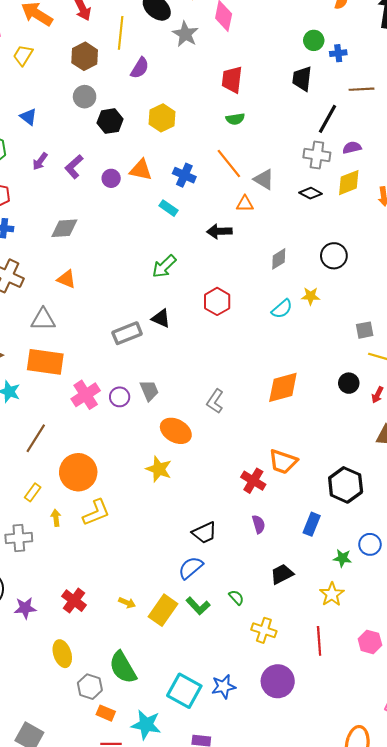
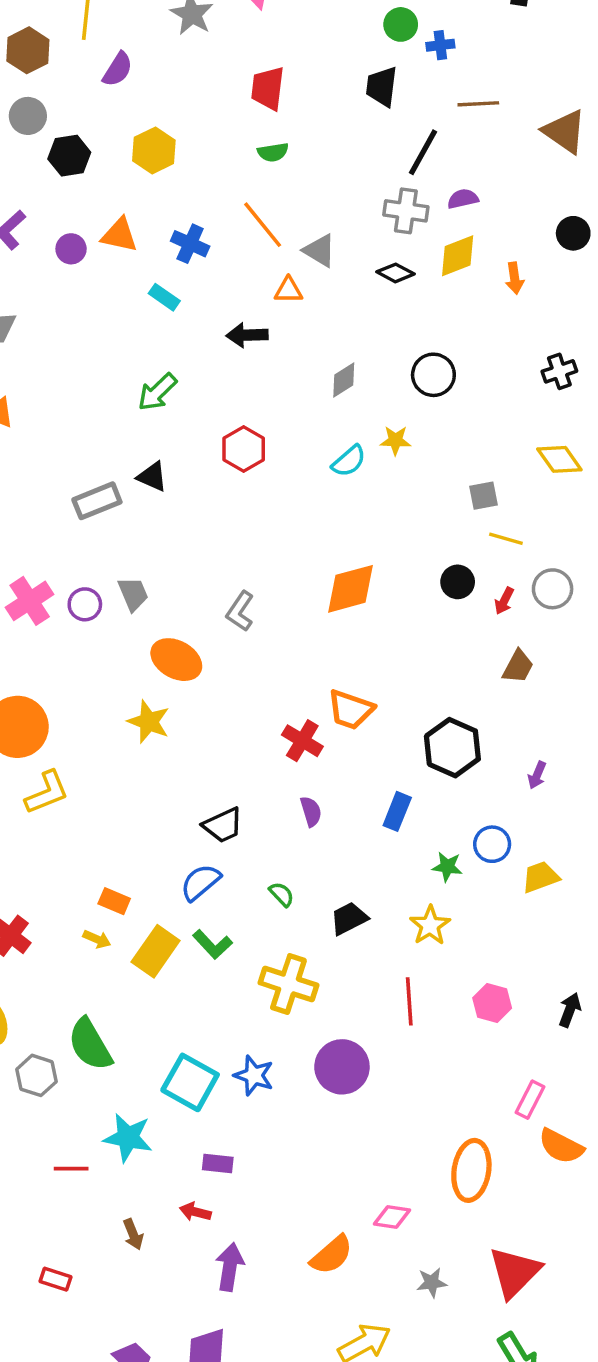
black trapezoid: (282, 574) -> (349, 918), moved
green semicircle: (236, 597) -> (282, 894), moved
yellow cross: (264, 630) -> (288, 984), moved, size x1.4
blue star: (224, 687) -> (254, 1075), turned 30
orange rectangle: (106, 713) -> (114, 901), moved

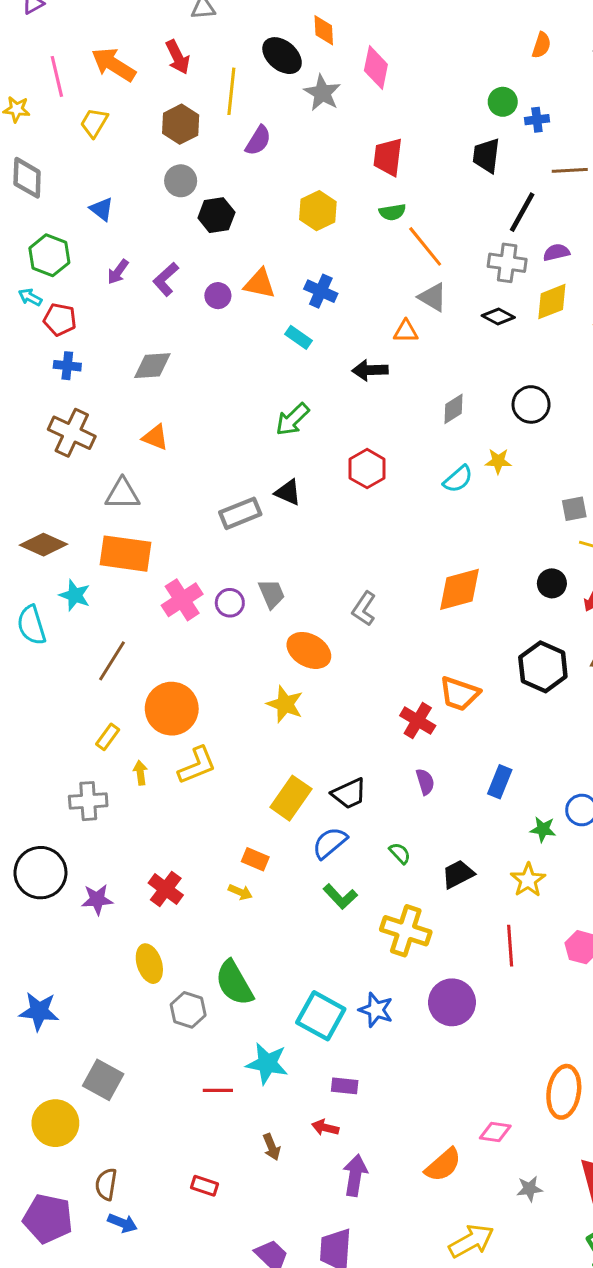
yellow hexagon: (154, 150) -> (318, 211), moved
orange line: (263, 225) -> (425, 246), moved
black hexagon: (452, 748) -> (543, 667), moved
yellow rectangle: (156, 951) -> (291, 798), moved

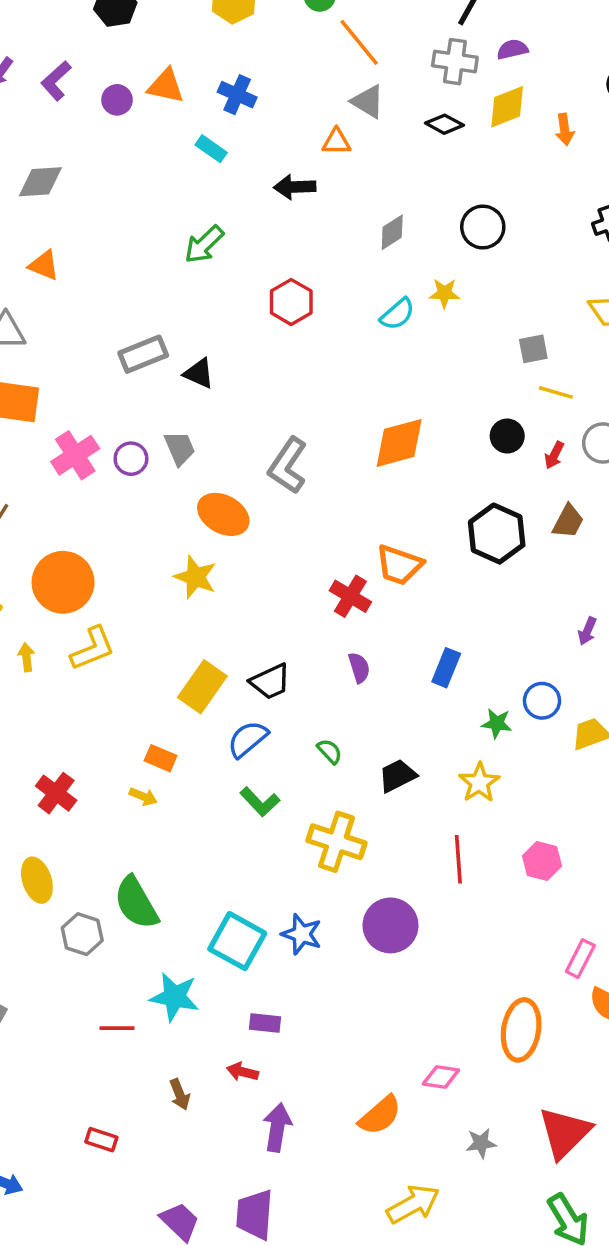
black triangle: (288, 492) -> (199, 373), moved
gray L-shape: (364, 609) -> (288, 466), size x1.4

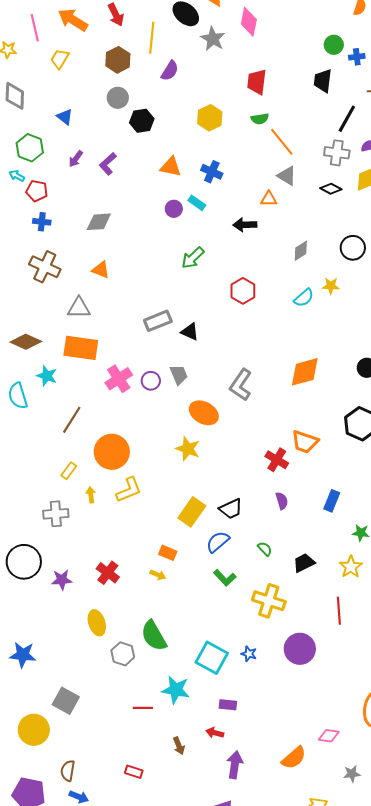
purple circle: (117, 100) -> (174, 209), moved
blue star: (302, 934) -> (249, 654), size x0.7

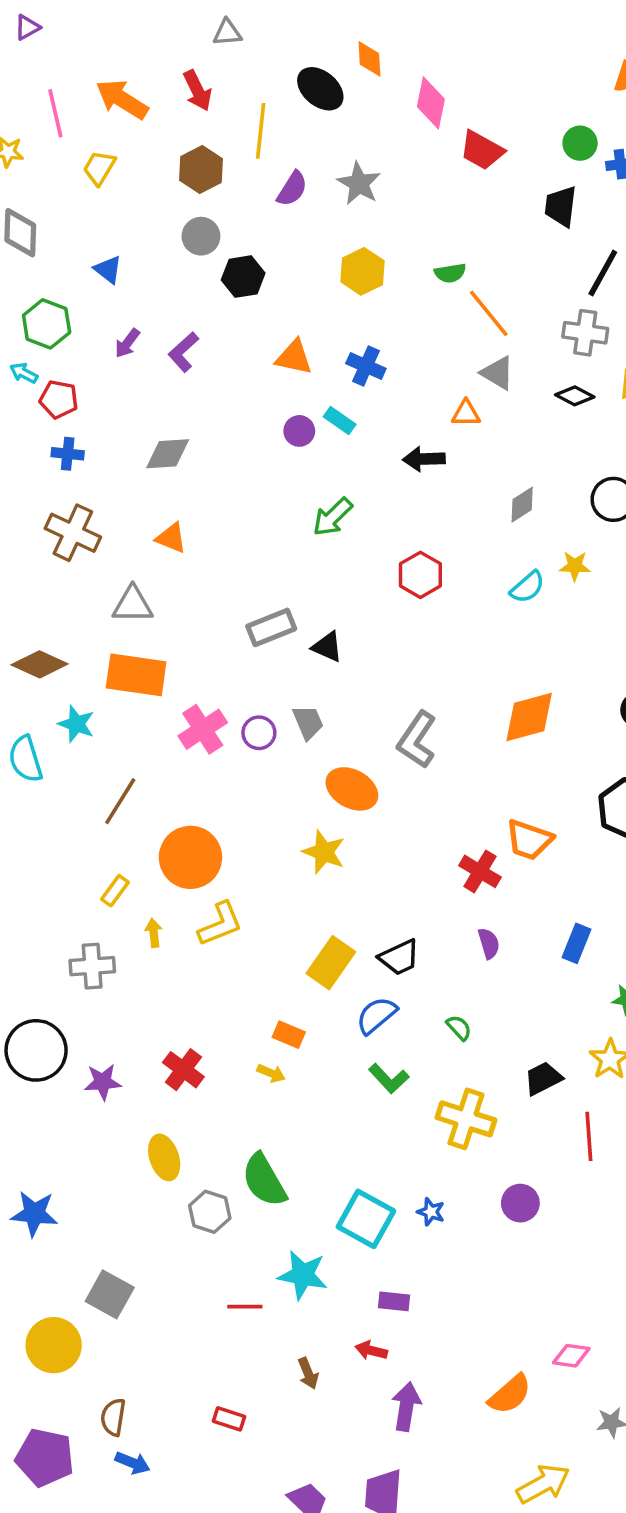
gray star: (213, 39) -> (359, 184), moved
red trapezoid: (257, 82) -> (482, 150), moved, turned -68
black trapezoid: (304, 563) -> (543, 1078), moved
purple circle: (300, 649) -> (520, 1203), size x0.7

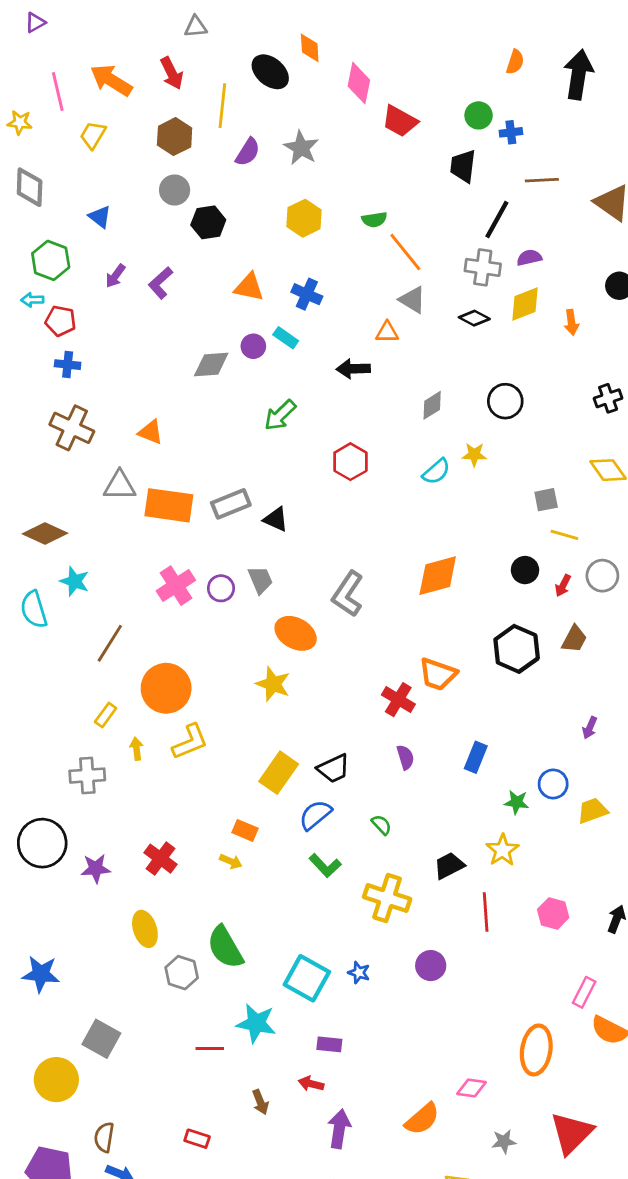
cyan arrow: (24, 373) -> (32, 300), turned -30
gray diamond: (168, 454) -> (211, 365), moved
orange rectangle: (136, 675) -> (169, 505), moved

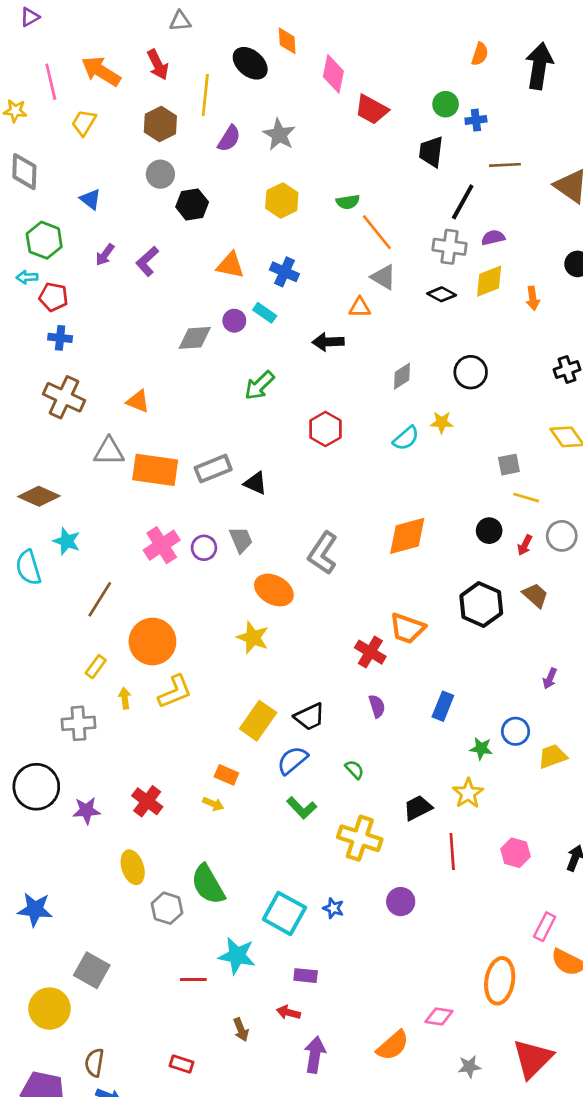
brown trapezoid: (574, 639) -> (535, 595), turned -76

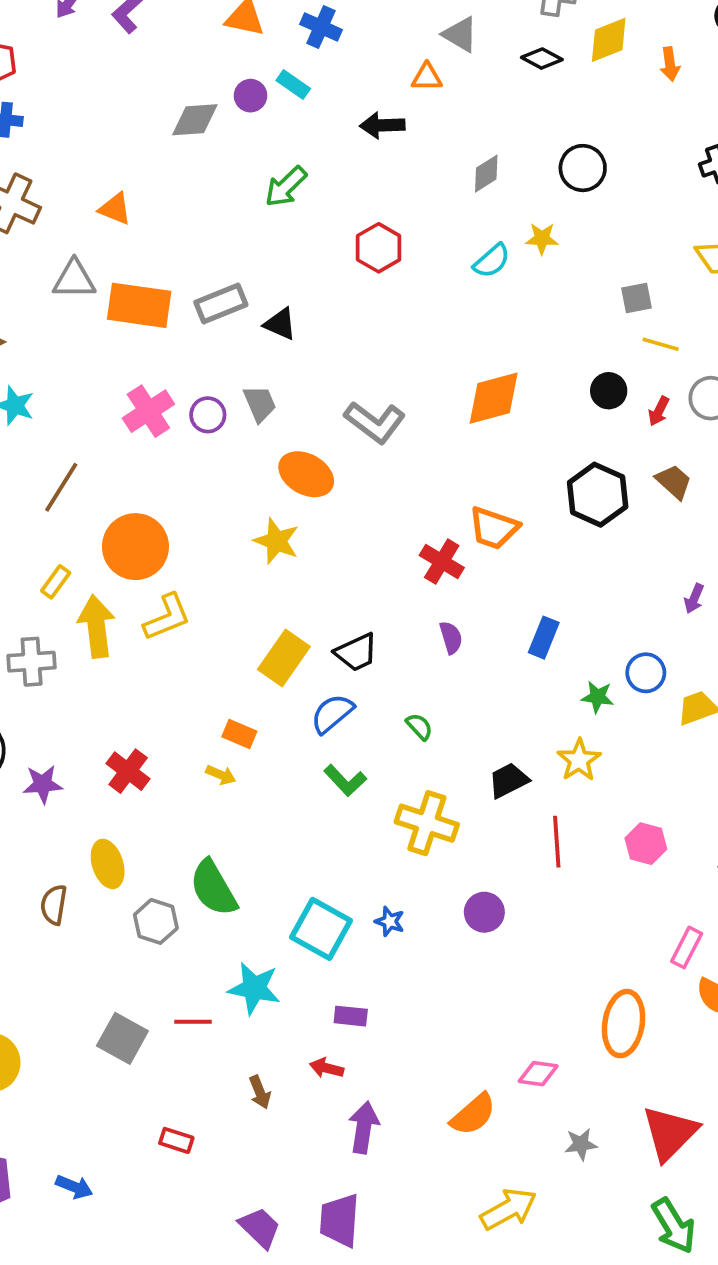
gray L-shape: (323, 553) -> (375, 422), turned -87
yellow arrow: (125, 698) -> (96, 626), size x2.0
gray square: (92, 970) -> (122, 1038), moved
brown semicircle: (94, 1063) -> (54, 905), moved

